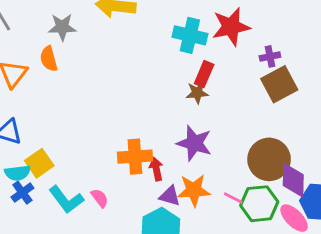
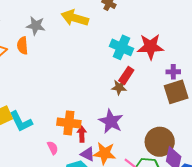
pink semicircle: (100, 198) -> (53, 148), moved
cyan L-shape: (66, 200) -> (21, 122), moved

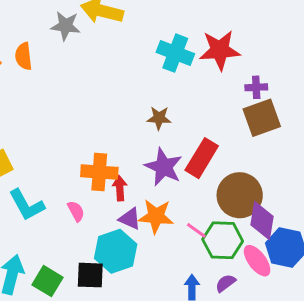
gray star: (36, 26) -> (66, 26), moved
red rectangle: (126, 75) -> (202, 158), moved, size x1.4
brown star: (119, 87) -> (159, 118), moved
cyan L-shape: (21, 122) -> (27, 205), moved

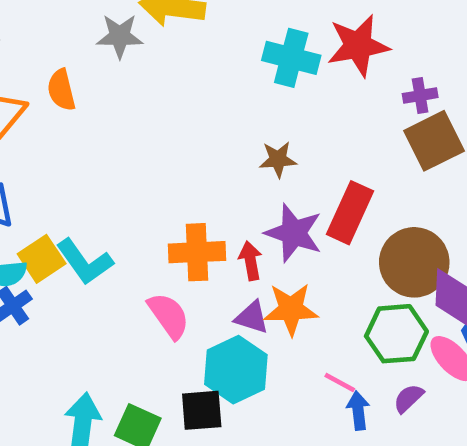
red arrow: (120, 188) -> (250, 261), moved
cyan L-shape: (27, 205) -> (85, 262), moved
pink semicircle: (76, 211) -> (169, 316), size x1.5
pink line: (196, 230) -> (340, 383), moved

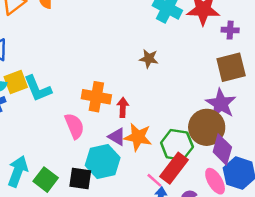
purple cross: (420, 96) -> (230, 30), moved
red rectangle: (350, 213) -> (174, 168), moved
purple star: (294, 233) -> (221, 104), moved
green hexagon: (396, 334) -> (177, 145), moved

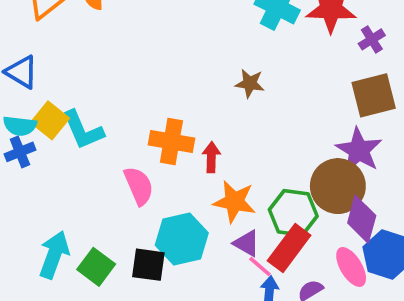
purple cross: (230, 30) -> (372, 39), turned -35
yellow square: (16, 82) -> (50, 120), turned -30
purple triangle: (117, 137) -> (247, 243), moved

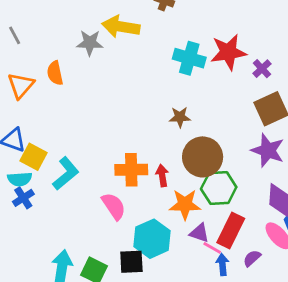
yellow square: (50, 120) -> (33, 157), moved
cyan L-shape: (83, 130) -> (66, 173), turned -96
brown circle: (338, 186) -> (203, 157), moved
green hexagon: (293, 213) -> (219, 188), moved

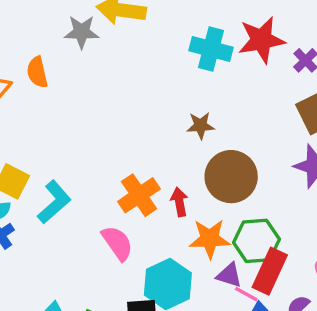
orange cross: (131, 170) -> (139, 195), turned -32
green hexagon: (219, 188) -> (256, 241), moved

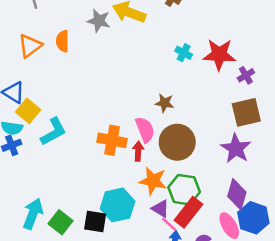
cyan cross: (211, 49) -> (184, 53), size x0.6
orange cross: (139, 195) -> (112, 140), turned 32
pink semicircle: (117, 243) -> (145, 130), moved

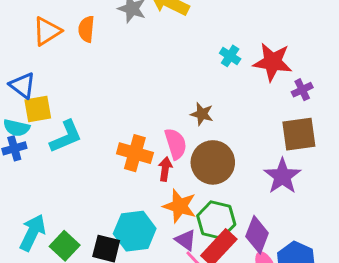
yellow square: (28, 111) -> (38, 109), turned 35
purple diamond: (237, 194) -> (257, 235), moved

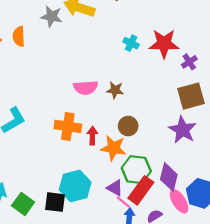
pink semicircle: (176, 144) -> (86, 88), moved, turned 110
brown circle: (213, 162) -> (128, 126), size x0.6
orange star: (180, 206) -> (113, 148), moved

